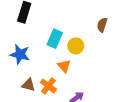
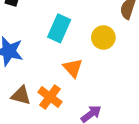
yellow circle: (76, 46) -> (103, 37), moved

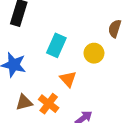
brown triangle: (21, 95) -> (24, 102), turned -30

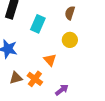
brown semicircle: (115, 29) -> (70, 13), moved
cyan rectangle: (56, 45) -> (38, 24), moved

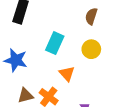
cyan rectangle: (38, 24) -> (55, 43), moved

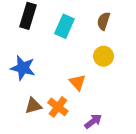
cyan rectangle: (55, 43) -> (64, 26), moved

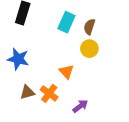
brown semicircle: (104, 21) -> (89, 27), moved
cyan rectangle: (64, 26) -> (66, 22), moved

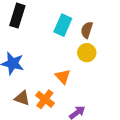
brown triangle: (27, 92) -> (22, 98), turned 35

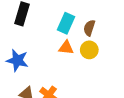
orange triangle: (63, 77) -> (66, 48), moved, turned -42

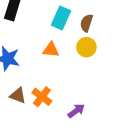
orange triangle: (66, 48) -> (51, 50), moved

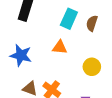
yellow circle: (86, 47) -> (92, 67), moved

